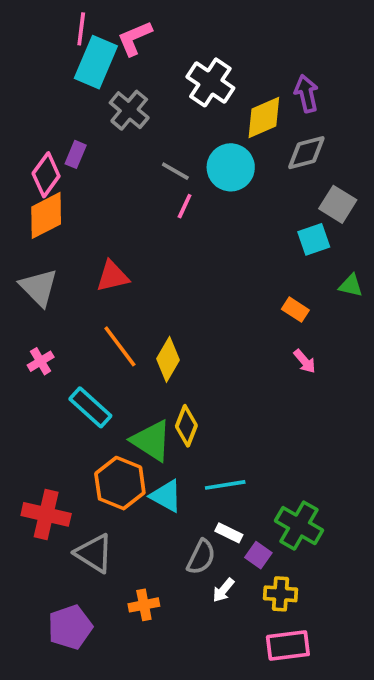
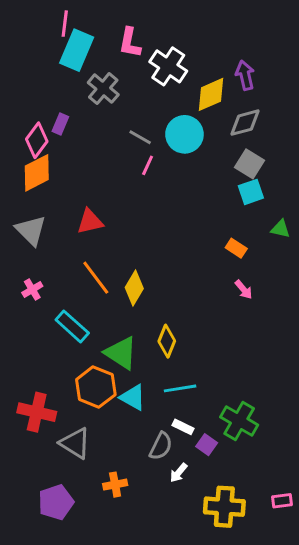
pink L-shape: (135, 38) -> (130, 43), moved, turned -56
gray square: (338, 204) -> (249, 164), moved
yellow diamond: (186, 426) -> (167, 341), moved
yellow cross: (281, 594) -> (224, 507), moved, size x1.5
pink rectangle: (288, 646) -> (282, 501), moved, size x0.6

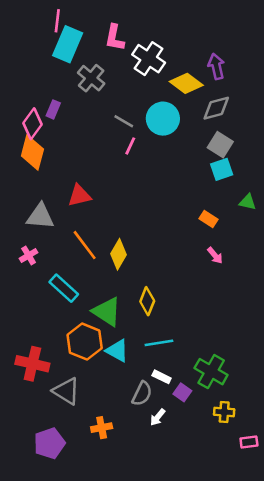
yellow diamond: (211, 94) -> (186, 83), turned 60
orange diamond: (37, 173) -> (32, 152), turned -48
gray triangle: (31, 230) -> (40, 216), moved, turned -40
yellow cross: (224, 507) -> (224, 412), moved, size x0.6

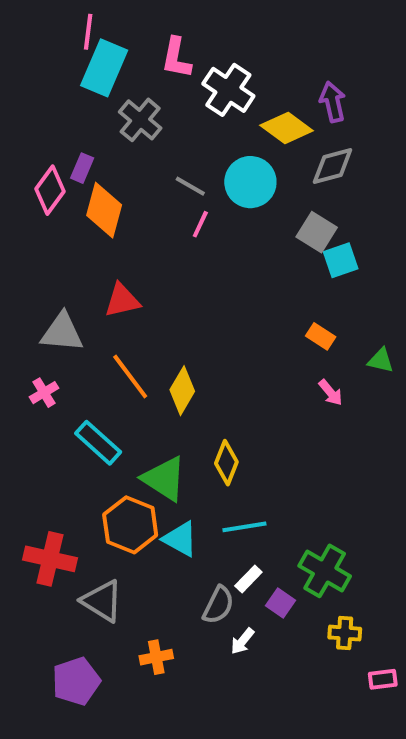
gray square: (220, 145) -> (317, 232), moved
orange diamond: (32, 152) -> (104, 210), moved
green triangle: (248, 202) -> (381, 360), moved
white rectangle: (162, 377) -> (248, 579), turned -72

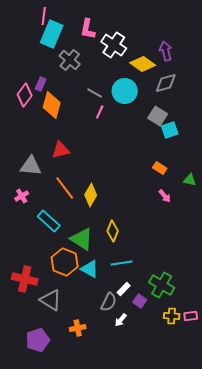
pink rectangle: (383, 679) -> (191, 316), moved

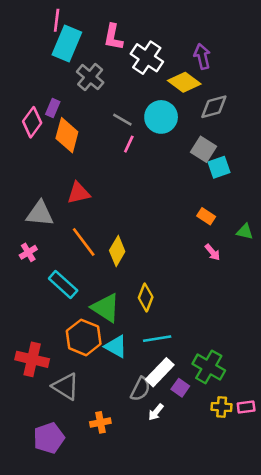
purple arrow: (166, 51) -> (202, 56), moved
white rectangle: (124, 289) -> (160, 372), size x1.6

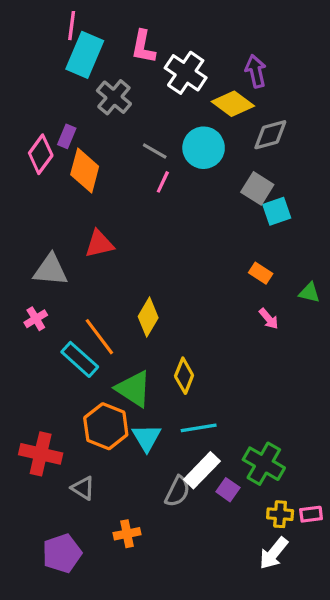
orange line: (84, 242) -> (99, 337), moved
cyan triangle: (116, 346) -> (147, 438), turned 30
gray triangle: (66, 386) -> (83, 488), size x0.7
white arrow: (156, 412) -> (274, 553), moved, size x1.5

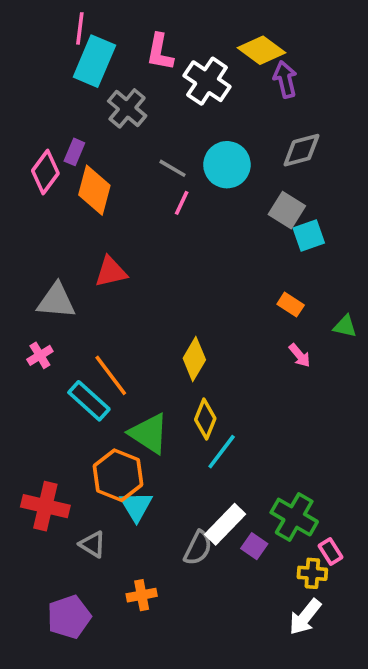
yellow diamond: (233, 104) -> (261, 50), moved
yellow diamond: (148, 317) -> (194, 359), moved
cyan line: (199, 428) -> (222, 452), moved, turned -44
cyan triangle: (147, 438) -> (136, 506), moved
pink rectangle: (311, 514) -> (331, 552), moved, turned 65

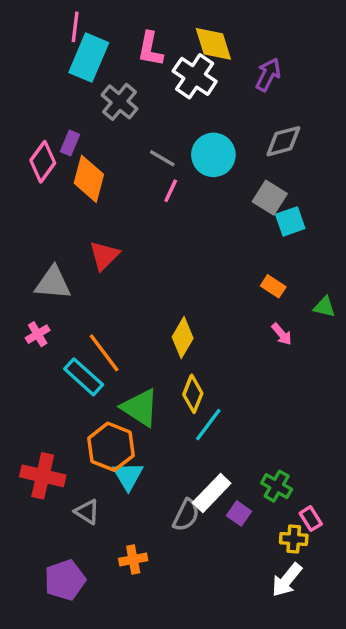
yellow diamond: (261, 50) -> (213, 44), moved, turned 36
purple arrow: (285, 79) -> (268, 75), turned 40
red triangle: (111, 272) -> (104, 256), turned -32
green cross: (294, 517) -> (277, 486), size x0.7

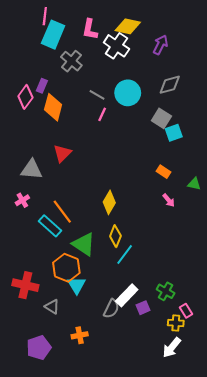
yellow diamond: (213, 44) -> (128, 26), turned -60
purple square: (239, 513) -> (143, 308), turned 32

